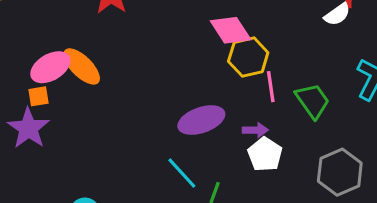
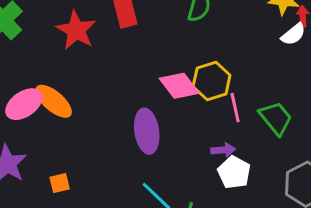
pink diamond: (231, 30) -> (179, 86), moved
orange square: (38, 96) -> (60, 183), moved
purple ellipse: (201, 120) -> (147, 131), moved, turned -75

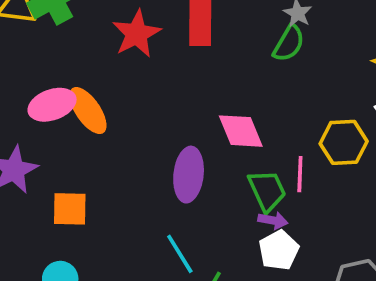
yellow hexagon: (212, 81) -> (344, 142), moved
green trapezoid: (276, 118) -> (267, 191), moved
orange square: (60, 183) -> (70, 209), size x1.5

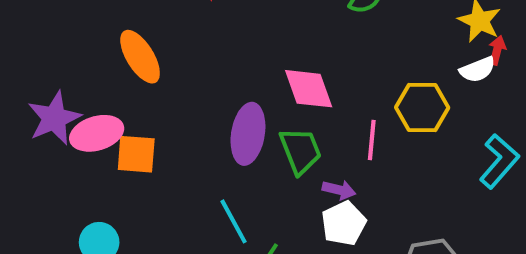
pink ellipse: (52, 105) -> (97, 133), moved
green trapezoid: (267, 191) -> (300, 151), moved
orange square: (70, 209) -> (136, 154), moved

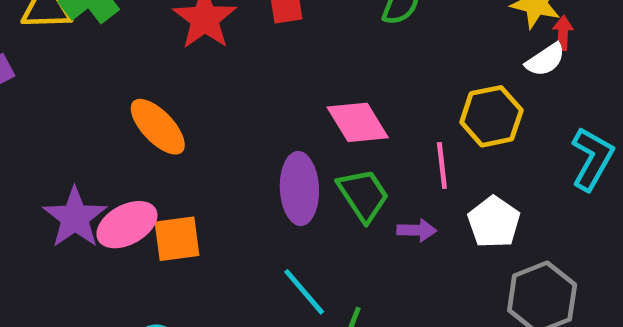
white pentagon: (344, 223) -> (494, 222), moved

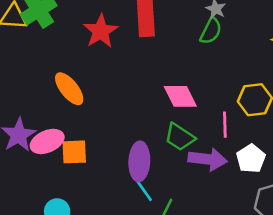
purple ellipse: (299, 189) -> (139, 161), moved
green trapezoid: (363, 195) -> (180, 137), turned 152
purple arrow: (417, 230) -> (208, 159), size x1.8

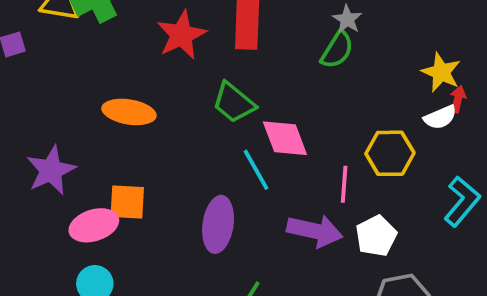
orange ellipse: (69, 89) -> (129, 112), turned -48
green trapezoid: (180, 137) -> (234, 103), moved
pink ellipse: (47, 141) -> (94, 225), moved
cyan line: (142, 188) -> (256, 170), moved

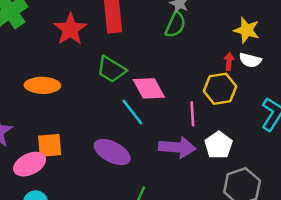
red arrow: (458, 99) -> (229, 61), moved
white semicircle: (440, 117) -> (250, 60), turned 45
purple ellipse: (218, 224) -> (112, 152), turned -63

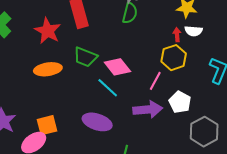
orange ellipse: (42, 85) -> (48, 69), moved
pink line: (192, 114) -> (155, 81), turned 42

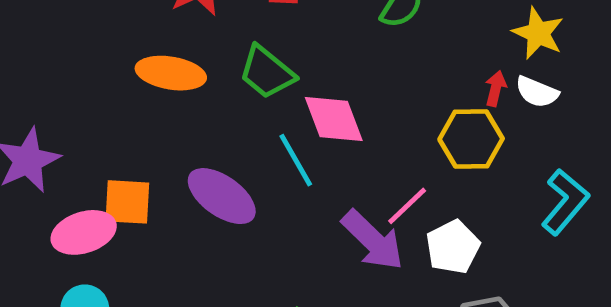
pink line: (155, 81) -> (407, 206), moved
purple arrow: (148, 109) -> (373, 240), turned 32
purple ellipse: (97, 122) -> (222, 196), moved

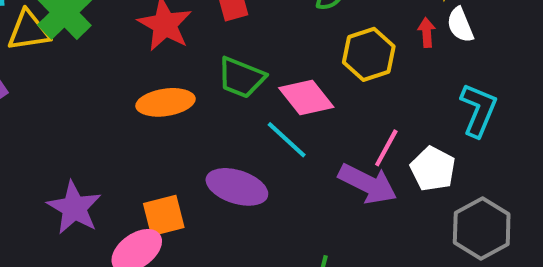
white semicircle: (537, 92) -> (460, 25), turned 63
yellow hexagon: (471, 139) -> (369, 54), moved
cyan L-shape: (565, 202) -> (478, 110), moved

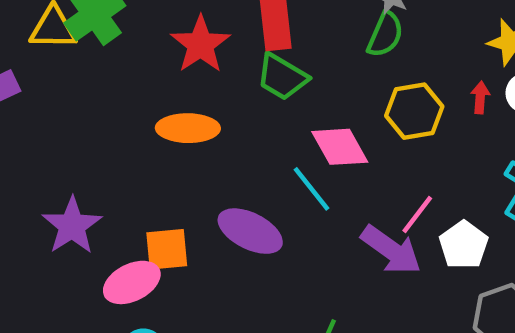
green trapezoid: (241, 78) -> (282, 77), moved

